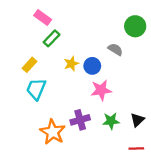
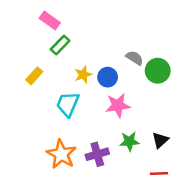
green circle: (135, 26) -> (158, 71), moved
cyan trapezoid: (36, 89) -> (68, 104), moved
purple cross: (80, 120) -> (97, 154), moved

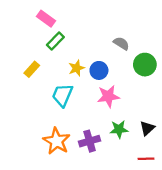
gray semicircle: (135, 58) -> (121, 43), moved

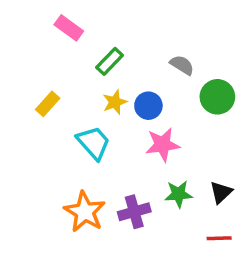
green rectangle: (55, 41) -> (110, 61), moved
cyan trapezoid: (62, 95) -> (94, 143), turned 115

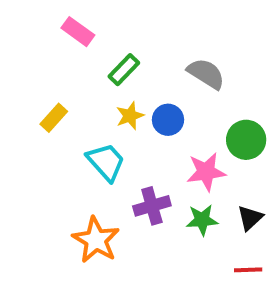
gray semicircle: (182, 65) -> (206, 74), size x1.4
green circle: (217, 97) -> (246, 140), moved
pink star: (163, 145) -> (206, 172), moved
purple cross: (134, 212) -> (152, 206), moved

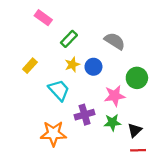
black triangle: (250, 218) -> (135, 130), moved
orange star: (96, 240) -> (53, 134), turned -30

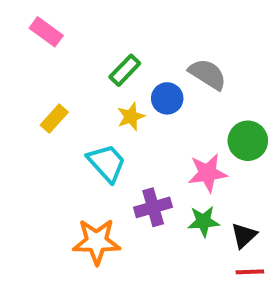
pink rectangle: (43, 18) -> (46, 32), moved
blue circle: (93, 67) -> (167, 98), moved

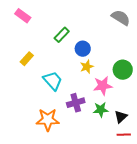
gray semicircle: (208, 74) -> (121, 18), moved
yellow star: (131, 117) -> (87, 67), moved

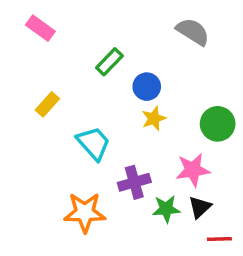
gray semicircle: (121, 18) -> (193, 32), moved
pink star: (103, 86) -> (193, 170), moved
green star: (101, 110) -> (166, 209), moved
black triangle: (121, 117) -> (200, 207), moved

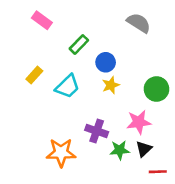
pink rectangle: (40, 28) -> (42, 20), moved
cyan trapezoid: (94, 143) -> (67, 86), moved, turned 88
purple cross: (134, 182) -> (97, 131), turned 35

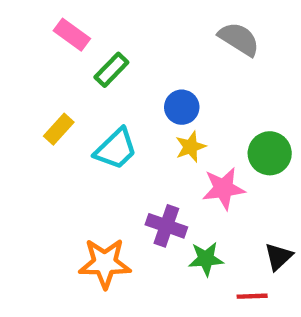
green rectangle: (79, 44) -> (111, 70), moved
pink star: (139, 122) -> (224, 188), moved
black triangle: (144, 149) -> (278, 257), moved
red line: (158, 172) -> (252, 296), moved

